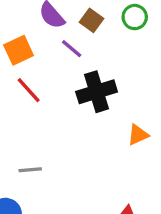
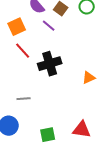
black cross: (97, 92) -> (50, 64), moved

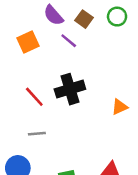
red line: (23, 51) -> (34, 97), moved

